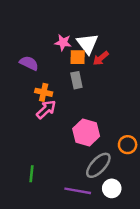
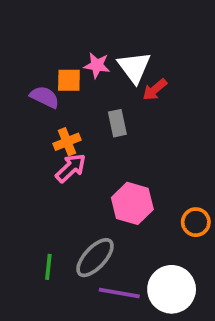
orange square: (78, 57) -> (69, 80), moved
orange cross: (44, 92) -> (67, 142), turned -35
gray ellipse: (98, 165) -> (95, 258), moved
white circle: (112, 188) -> (172, 289), size x1.6

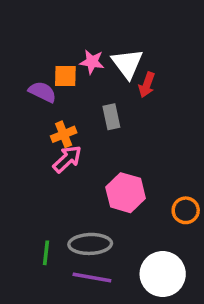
red arrow: (155, 90) -> (147, 85), turned -30
gray ellipse: (95, 258) -> (90, 244), turned 45
purple line: (119, 293) -> (92, 278), moved

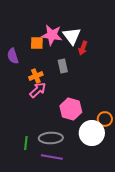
pink star: (92, 62) -> (52, 35), size x1.5
purple semicircle: (42, 92) -> (13, 56), moved, turned -133
white circle: (163, 274) -> (92, 133), moved

